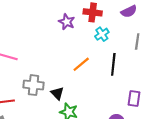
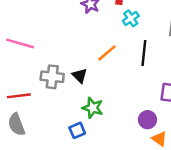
black triangle: (57, 93) -> (80, 76), moved

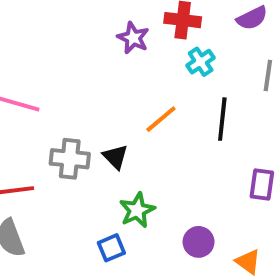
green star: (93, 108) -> (137, 210), turned 30
purple circle: (147, 120) -> (199, 242), moved

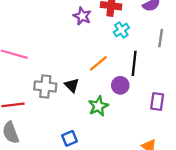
green star: (137, 210) -> (98, 106), moved
purple circle: (199, 242) -> (120, 85), moved

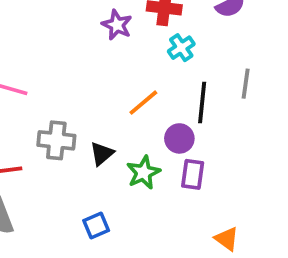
gray line: (161, 38) -> (246, 84), moved
black triangle: (72, 85) -> (102, 154), moved, turned 35
purple rectangle: (157, 101) -> (193, 174), moved

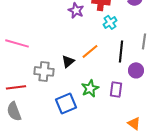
purple circle: (179, 138) -> (136, 70), moved
black triangle: (102, 154) -> (68, 61), moved
blue square: (96, 226) -> (66, 103), moved, size x1.5

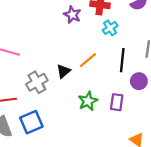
gray cross: (44, 71) -> (37, 82), turned -36
blue square: (66, 103) -> (31, 122), moved

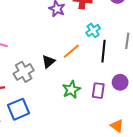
cyan cross: (110, 28) -> (93, 30), moved
purple circle: (139, 81) -> (120, 82), moved

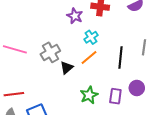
cyan cross: (93, 30) -> (91, 37), moved
gray cross: (24, 72) -> (50, 52), moved

